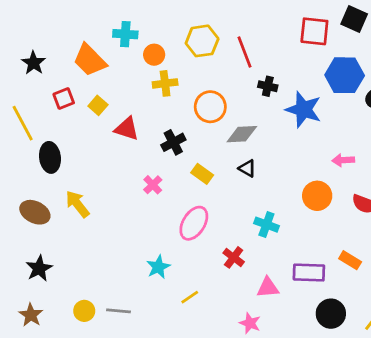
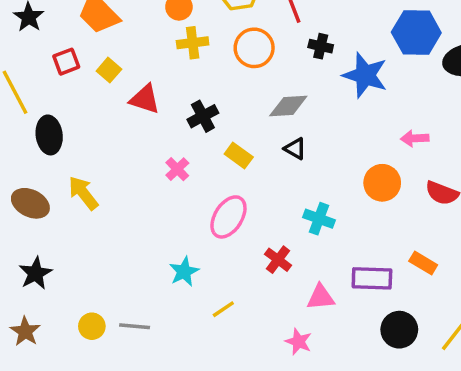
orange circle: (210, 107) -> (254, 48), moved

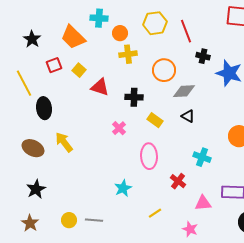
orange circle: (254, 48) -> (164, 70), moved
black cross: (203, 116) -> (134, 97), turned 30
pink ellipse: (228, 217) -> (149, 156), turned -35
yellow line: (223, 309) -> (155, 213), moved

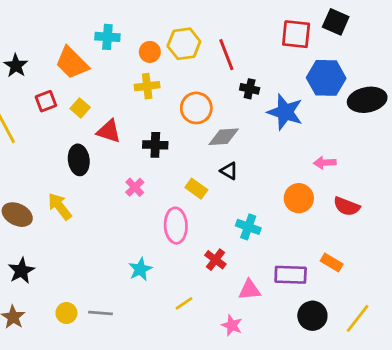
orange circle: (120, 33) -> (150, 52), moved
black ellipse: (44, 108) -> (79, 160), moved
yellow rectangle: (155, 120) -> (196, 189), moved

